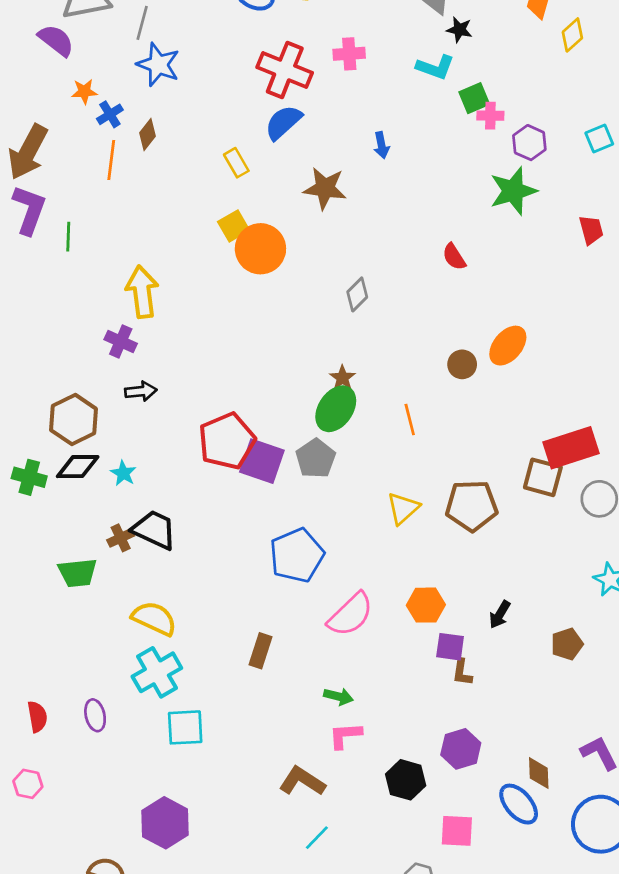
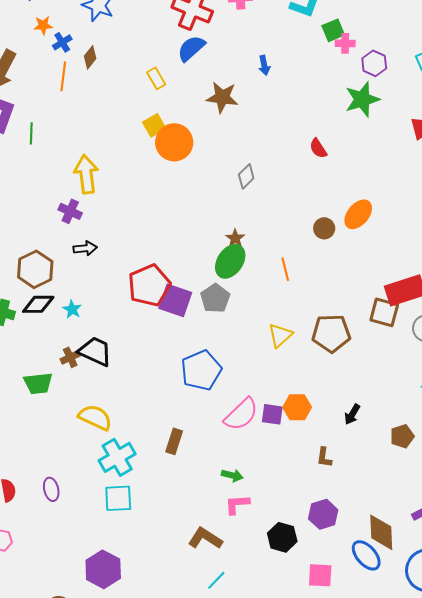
purple square: (450, 647) -> (272, 414), moved
cyan cross: (157, 672) -> (117, 457), moved
brown diamond: (539, 773) -> (381, 532), size x1.5

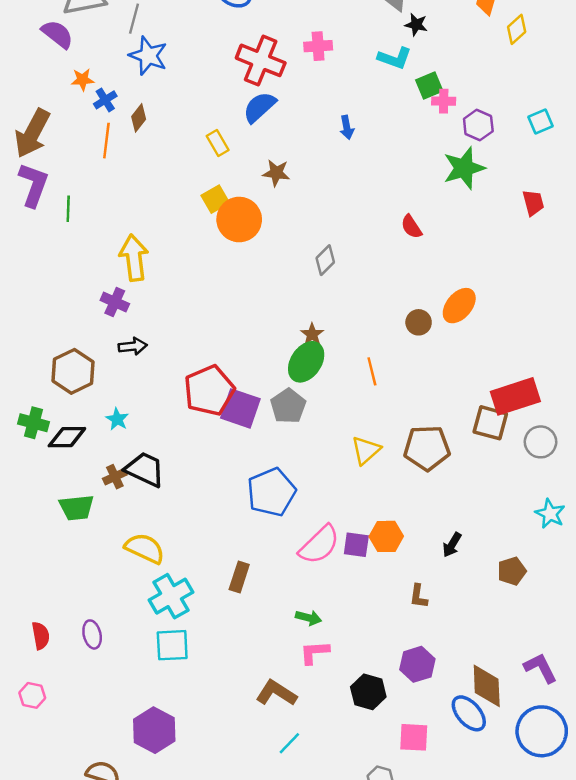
brown star: (222, 97) -> (276, 173), moved, size x0.7
black diamond: (38, 304) -> (67, 437), moved

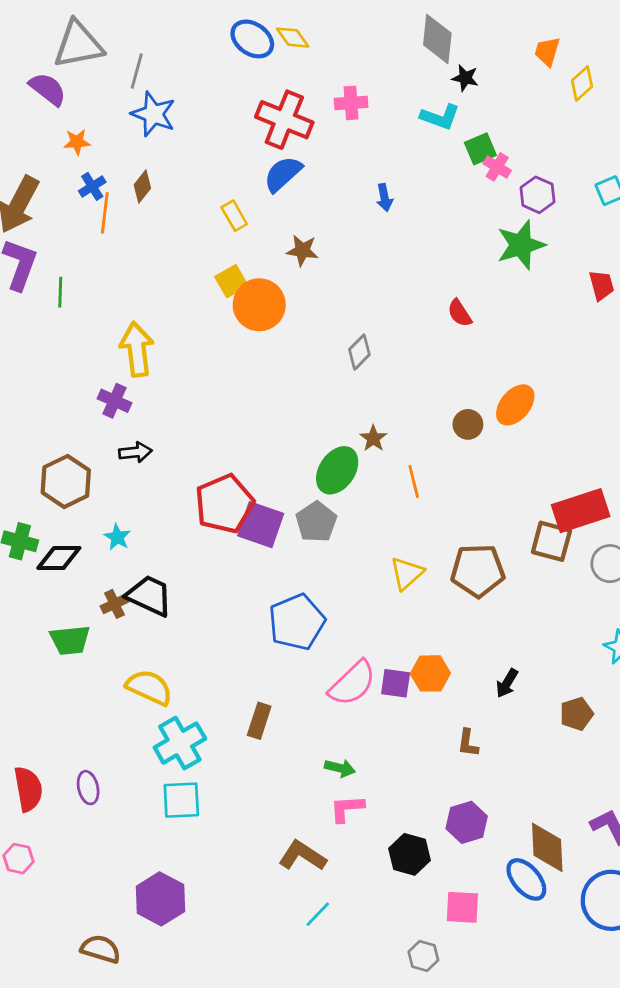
blue cross: (105, 100) -> (92, 186), moved
pink cross: (444, 101) -> (497, 167), turned 30
brown star: (312, 334) -> (373, 438), moved
red semicircle: (41, 636) -> (28, 789), size x1.4

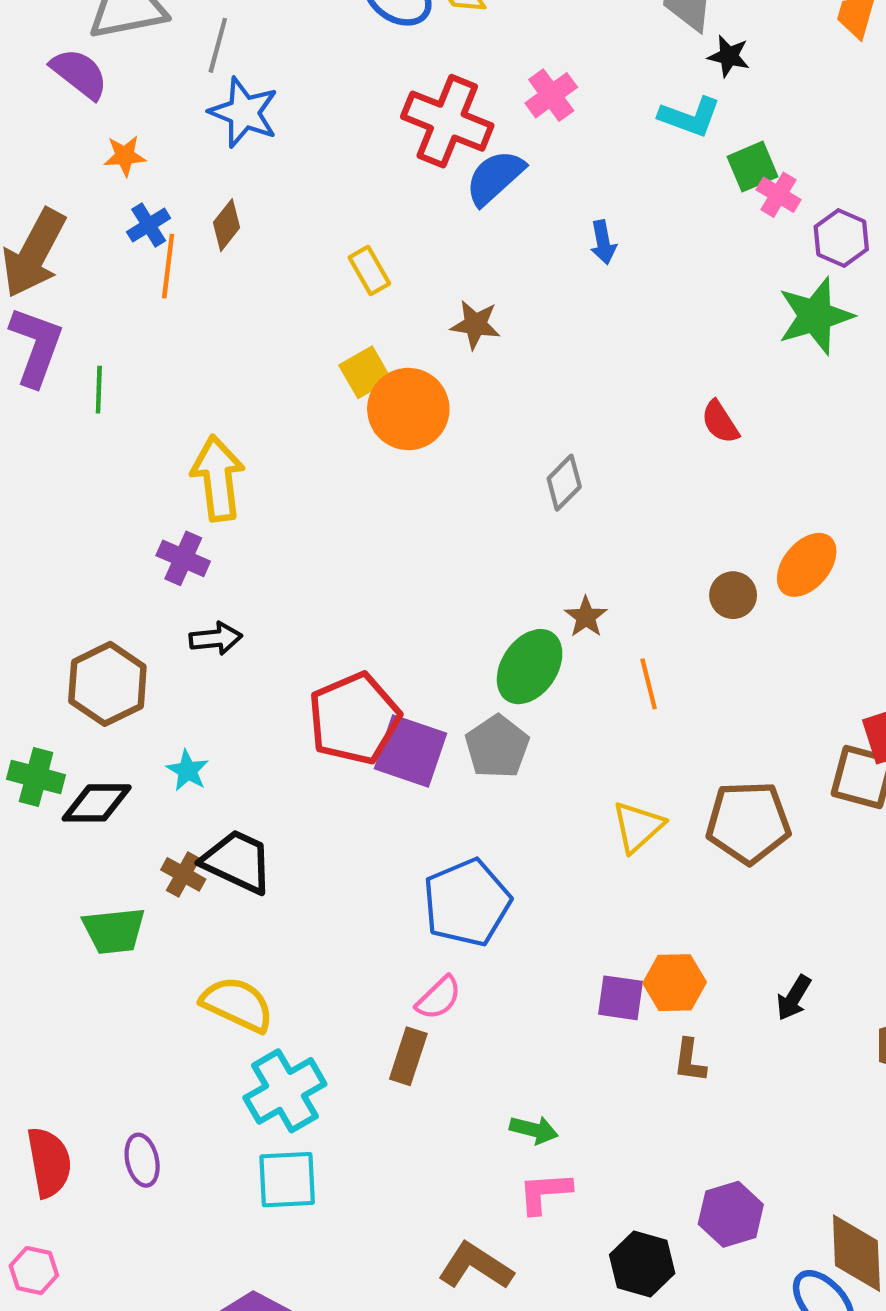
pink cross: (351, 103) -> (551, 95), turned -32
blue semicircle: (283, 174) -> (495, 177), moved
brown cross: (115, 604) -> (183, 874), turned -36
pink semicircle: (352, 683) -> (439, 998), moved, size x0.6
brown L-shape: (468, 743) -> (690, 1061), moved

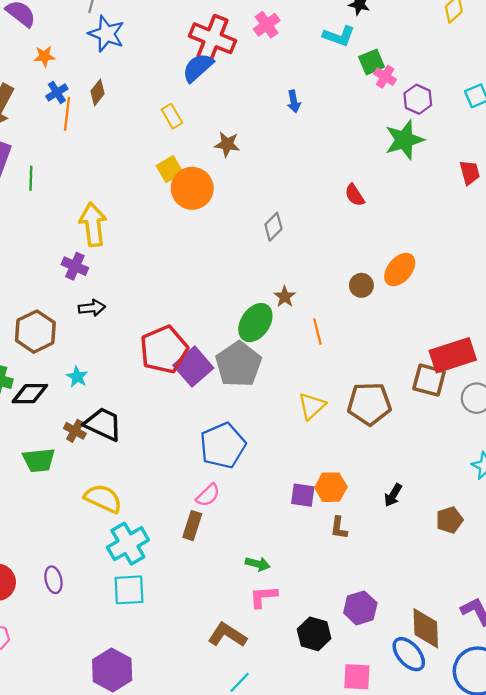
blue semicircle: (495, 177) -> (198, 68), moved
gray pentagon: (497, 747) -> (238, 364), size x1.4
purple square: (411, 751) -> (193, 367), turned 30

